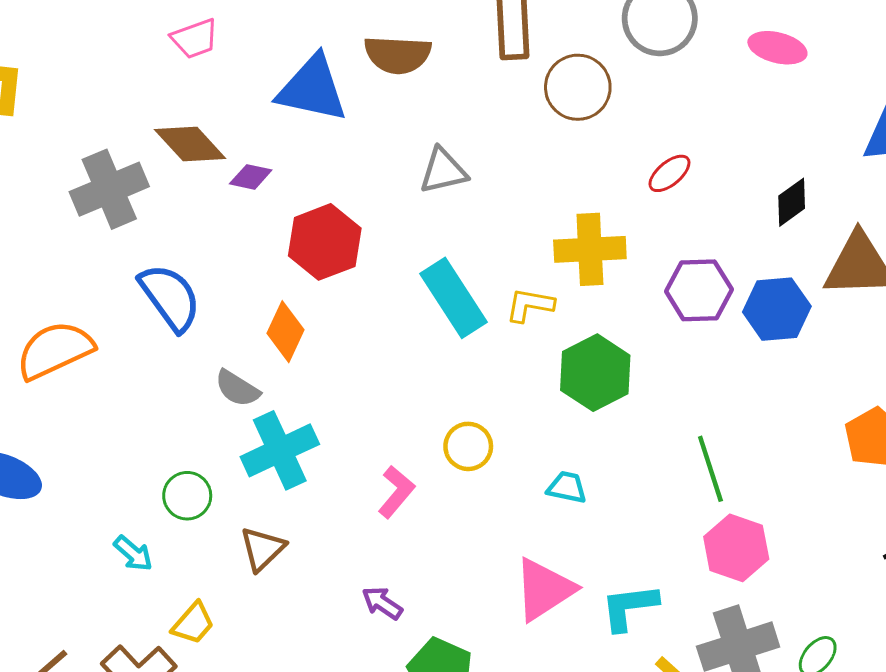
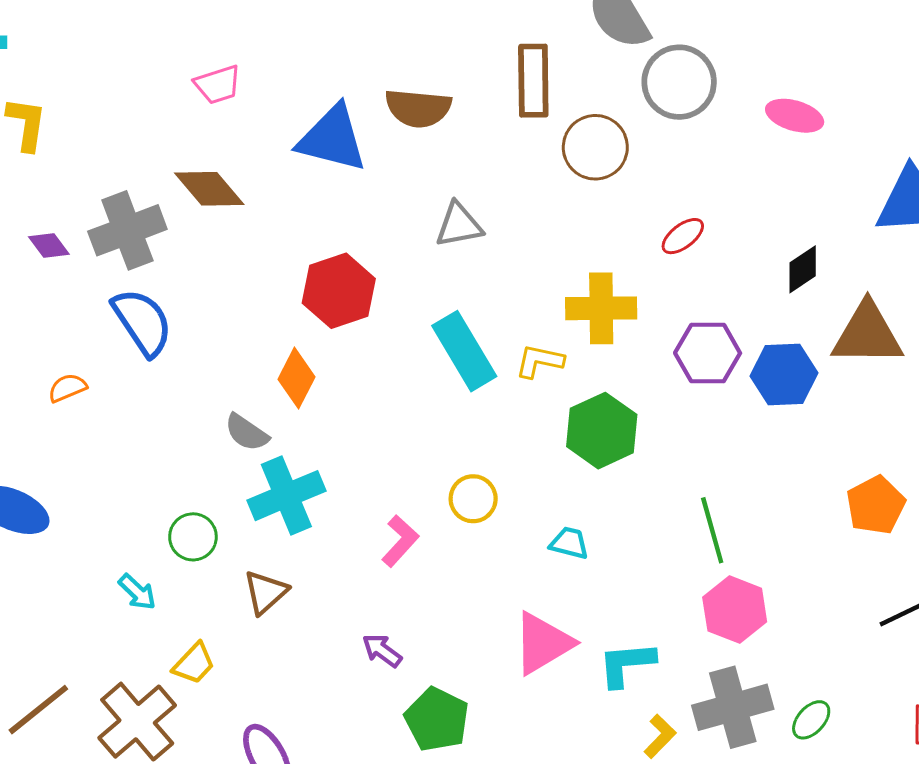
purple diamond: (251, 177) -> (49, 245), moved, turned 39
blue semicircle: (170, 297) -> (142, 322), moved
orange semicircle: (55, 350) -> (67, 388), size x0.5

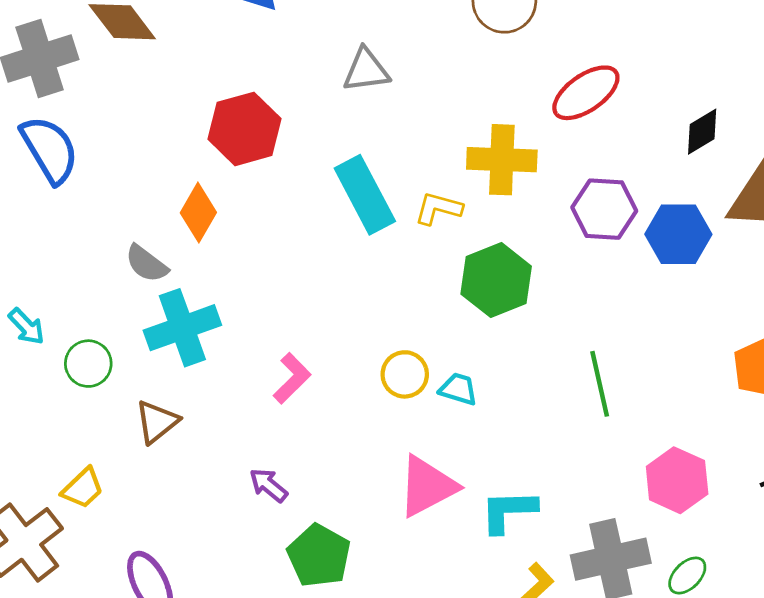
red ellipse: (683, 236) -> (586, 93), size x1.6
yellow circle: (473, 499) -> (405, 374), moved
cyan arrow: (137, 592) -> (26, 326), moved
pink hexagon: (735, 610) -> (677, 480), moved

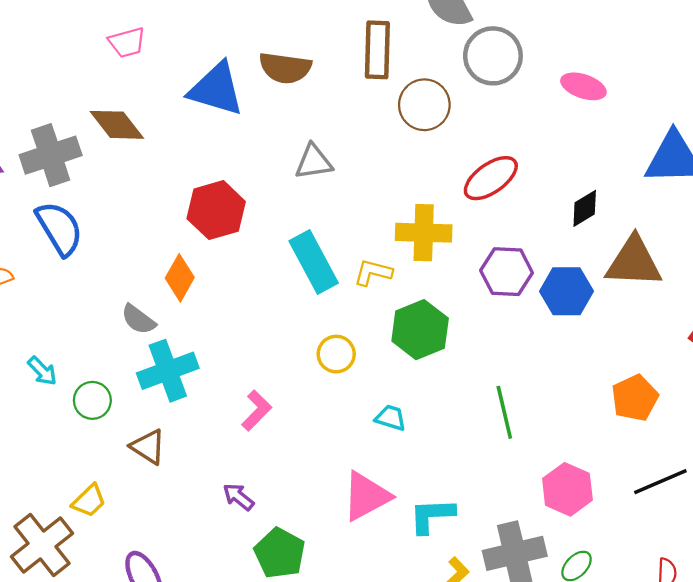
yellow circle: (405, 374) -> (336, 354), moved
brown triangle: (157, 422) -> (148, 447), turned -48

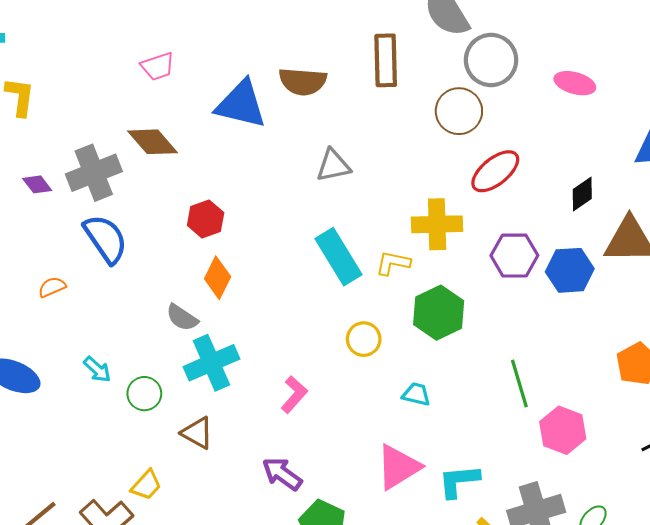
brown circle: (424, 105) -> (459, 111), moved
red hexagon: (216, 210) -> (206, 219), moved, size x0.7
pink hexagon: (567, 489) -> (563, 430), moved
purple arrow: (238, 497) -> (282, 474), size x1.4

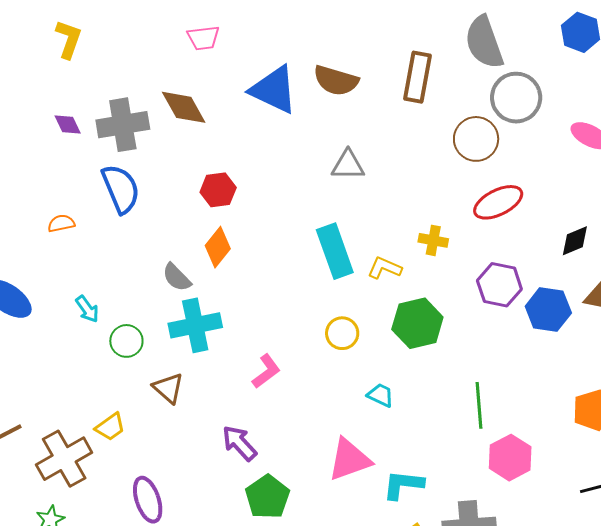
yellow cross: (437, 224) -> (433, 240), size x0.6

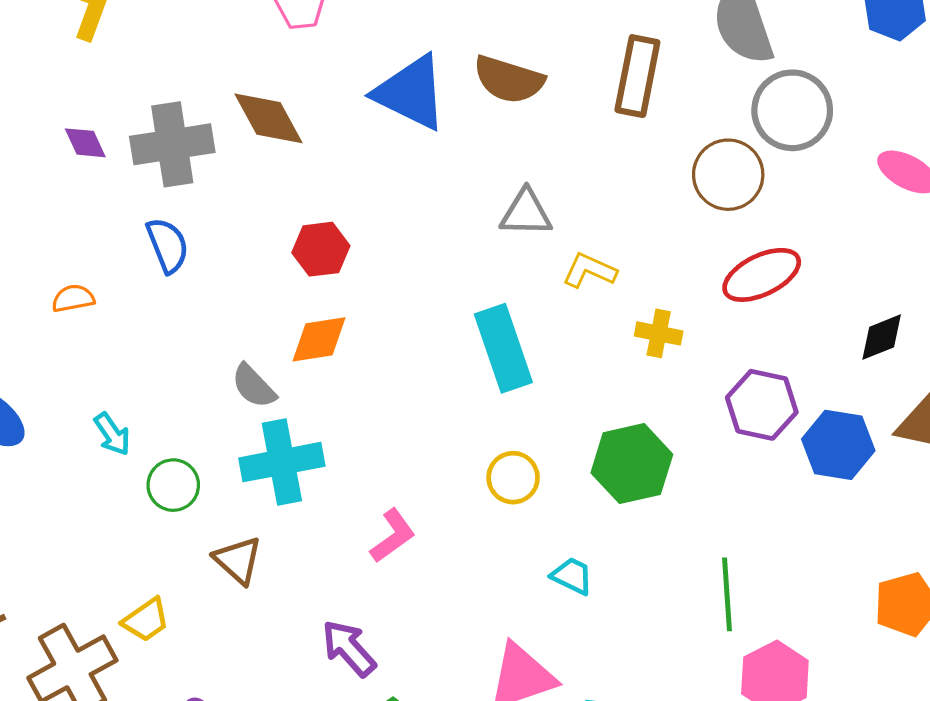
blue semicircle: (121, 189) -> (168, 245), size x0.7
orange diamond: (218, 247) -> (319, 339), turned 42
yellow L-shape: (384, 268) -> (589, 270), moved

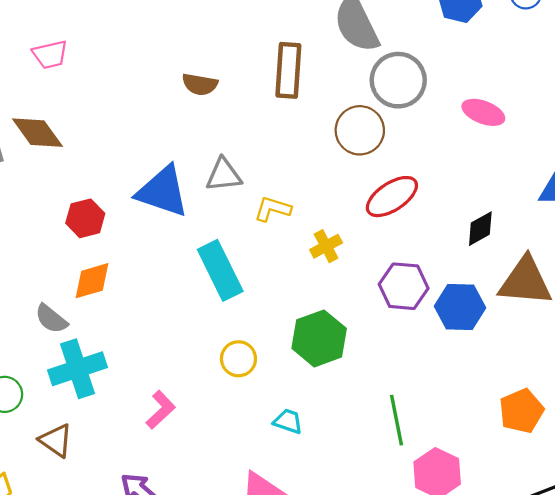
brown semicircle: (509, 80) -> (200, 84), size x0.7
blue triangle: (411, 93) -> (163, 191), moved
yellow cross: (659, 333) -> (326, 246), turned -32

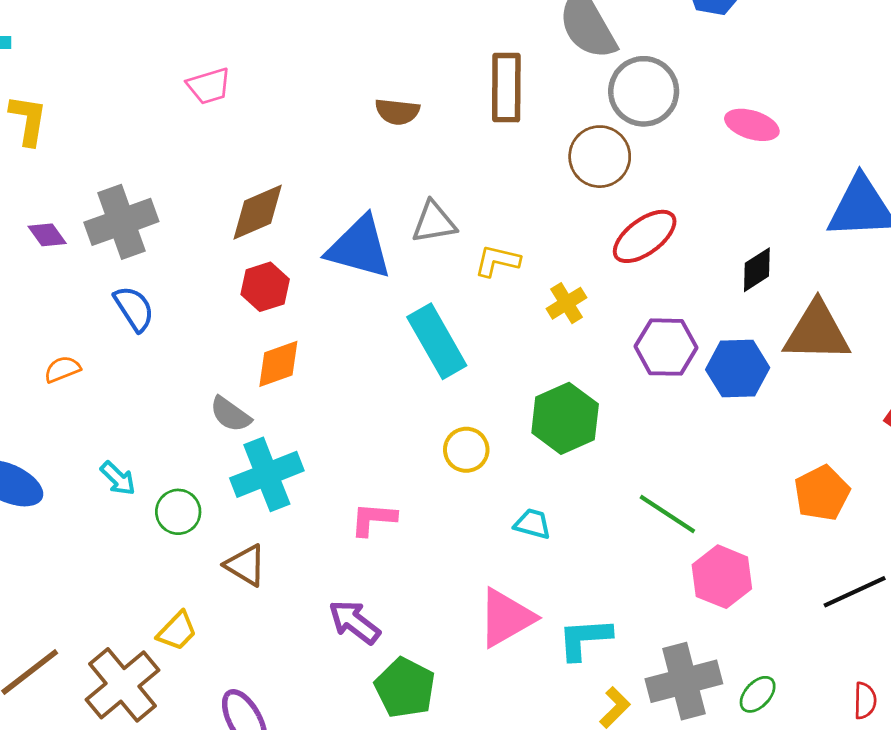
brown diamond: (37, 133) -> (258, 212), moved, turned -74
pink L-shape: (161, 410) -> (373, 519), turned -129
green line: (397, 420) -> (667, 514), turned -42

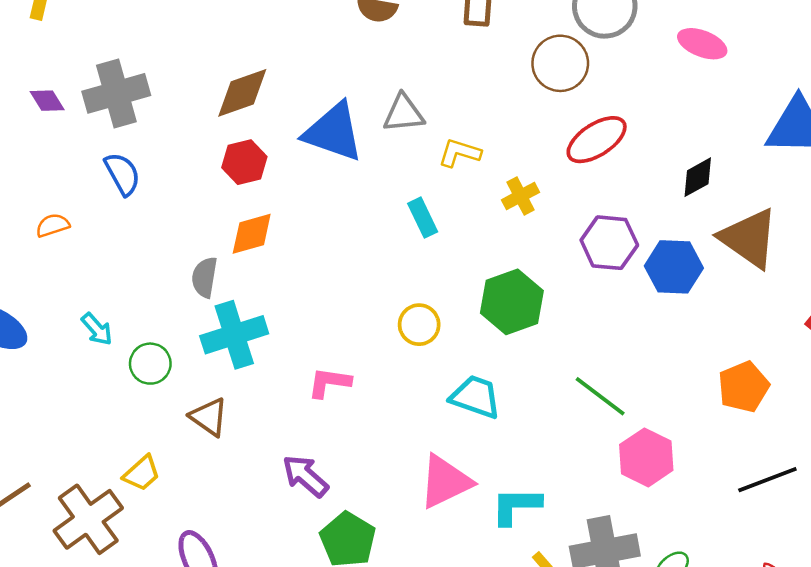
brown triangle: (817, 332) -> (749, 238), turned 30
cyan rectangle: (437, 341) -> (423, 218), moved, size x0.6
gray semicircle: (230, 414) -> (204, 277), turned 60
cyan trapezoid: (533, 524) -> (476, 397), size x1.5

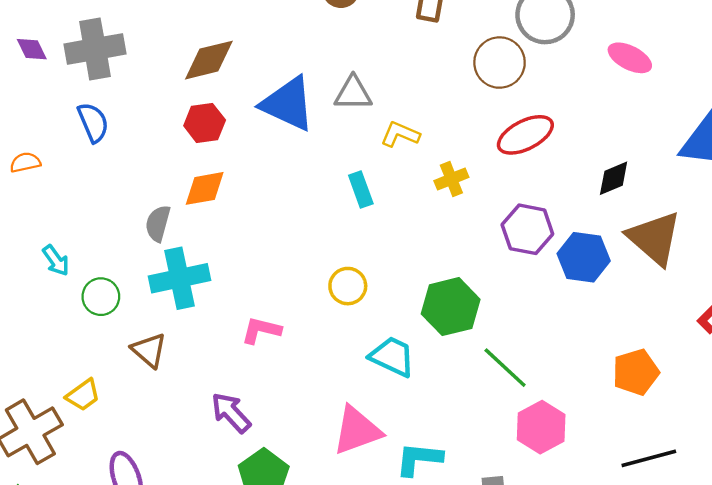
green hexagon: (512, 302) -> (451, 307), moved

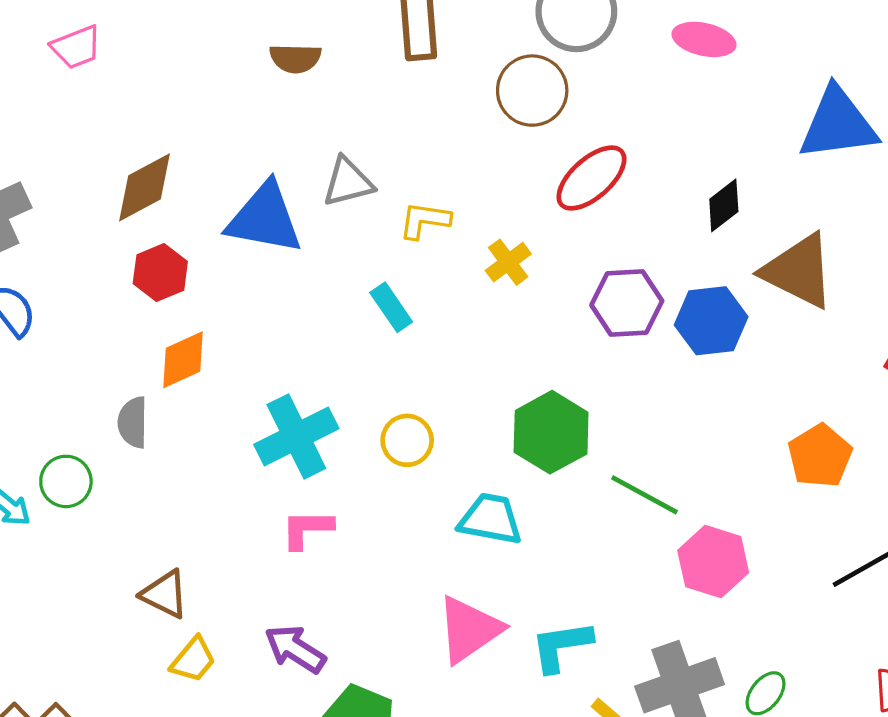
cyan cross: (179, 278) -> (296, 437), moved
green circle: (101, 297) -> (66, 481), moved
yellow trapezoid: (83, 395) -> (193, 660), moved

